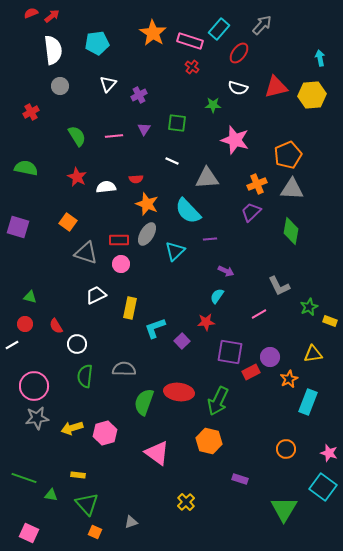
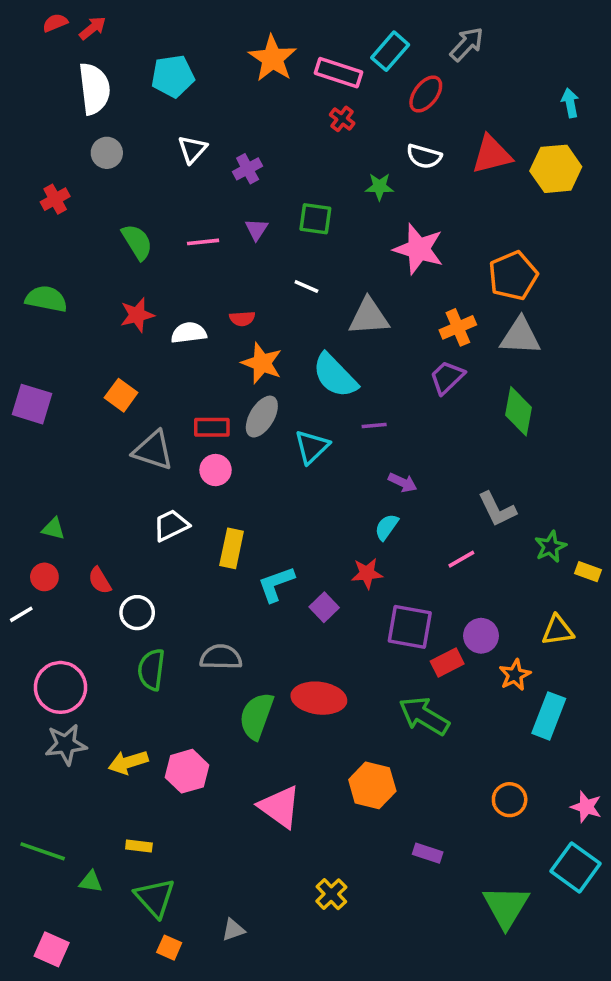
red star: (77, 177) -> (137, 315), turned 30
green arrow: (218, 401) -> (424, 716), moved, turned 96

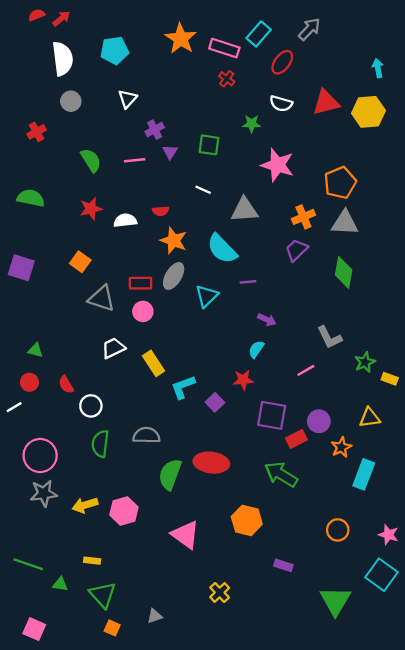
purple cross: (248, 169) -> (155, 130), moved
yellow rectangle: (232, 548) -> (153, 363), turned -45

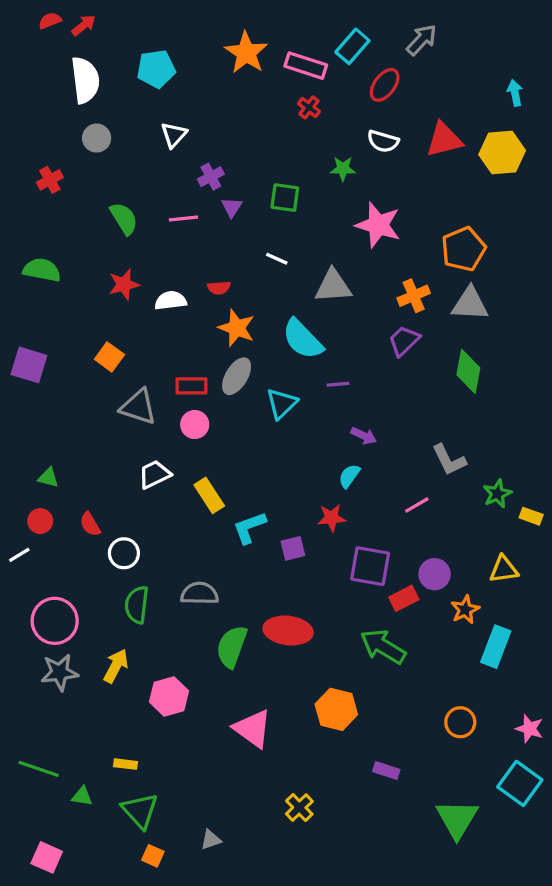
purple square: (215, 402) -> (293, 548), turned 30
yellow arrow: (85, 505) -> (116, 666), moved, turned 135

